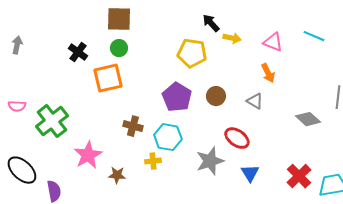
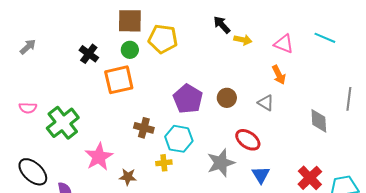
gray arrow: (17, 45) -> (28, 47), turned 36
yellow pentagon: (192, 53) -> (163, 39), moved
gray diamond: (308, 119) -> (319, 121), turned 45

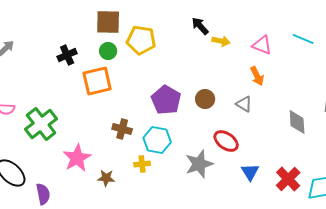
black cross: (89, 54) -> (67, 55), turned 30
blue triangle: (261, 175) -> (250, 172), moved

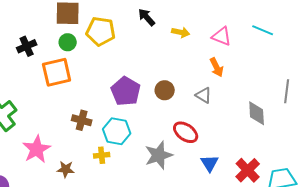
black arrow: (200, 26) -> (147, 17), moved

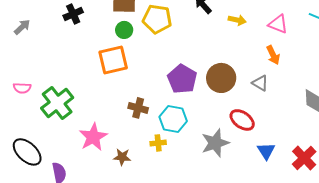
black cross: (27, 46) -> (73, 14), moved
brown circle: (165, 90) -> (221, 78), size x1.5

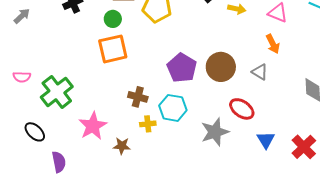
green circle: (124, 30) -> (113, 19), moved
yellow cross: (158, 143) -> (148, 124), moved
black ellipse: (27, 152) -> (35, 132), moved, size x0.7

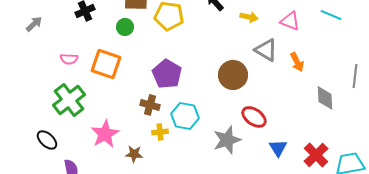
orange arrow: (273, 44) -> (297, 62), moved
orange square: (113, 49) -> (106, 64), moved, turned 32
purple pentagon: (182, 68) -> (167, 74), moved
gray triangle: (260, 72) -> (266, 50), moved, size x1.4
pink semicircle: (22, 77) -> (69, 59), moved

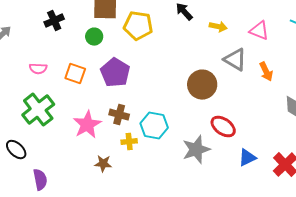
orange square: (106, 64) -> (75, 74), size x0.7
purple pentagon: (167, 74) -> (115, 73), moved
pink star: (105, 134) -> (87, 125), moved
blue triangle: (278, 148) -> (247, 158), turned 36

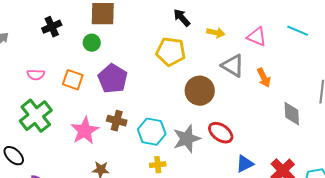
yellow pentagon: (138, 26) -> (171, 52), moved
yellow cross: (129, 142) -> (158, 165), moved
gray star: (196, 150) -> (187, 139), moved

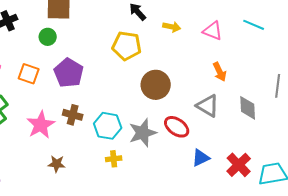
gray triangle: (233, 66) -> (208, 106), moved

